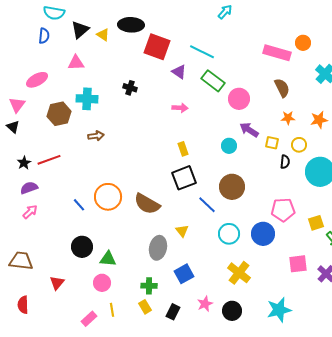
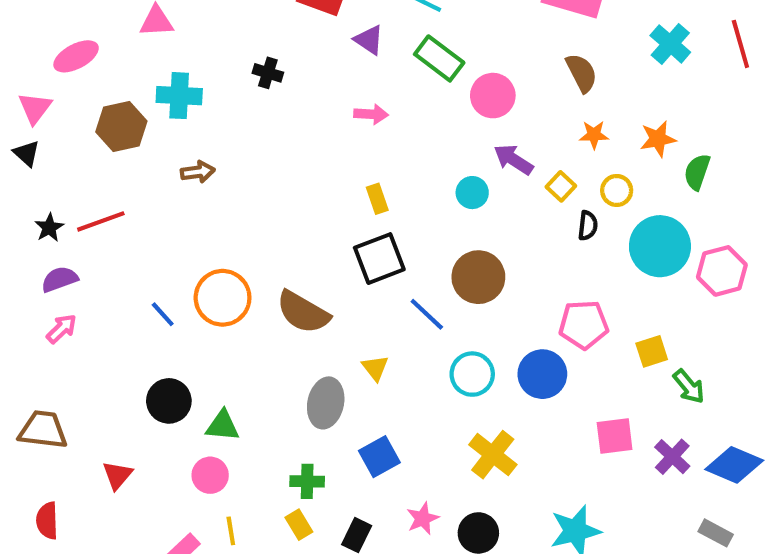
yellow square: (272, 143) -> (561, 186), turned 32

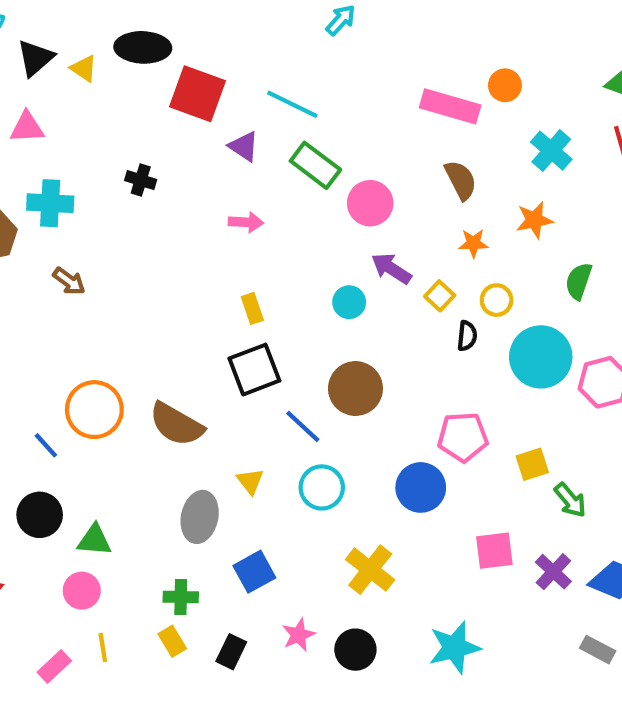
orange star: (658, 139) -> (534, 220), moved
brown arrow: (198, 172) -> (69, 281), turned 44
blue line: (163, 314) -> (46, 445), moved
cyan circle: (472, 374) -> (322, 487), moved

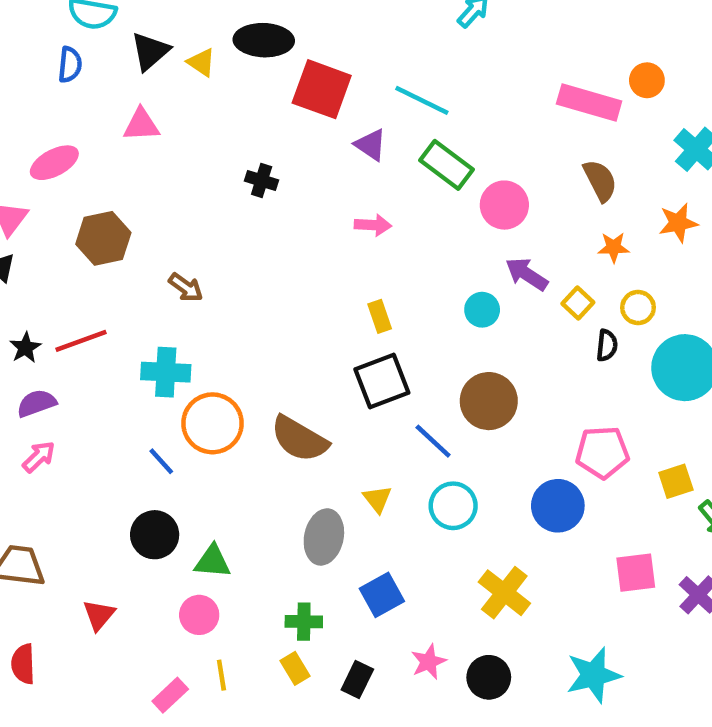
cyan cross: (50, 203) -> (166, 372), moved

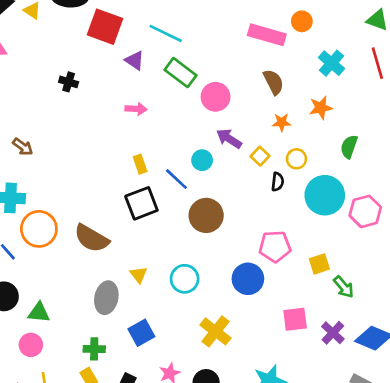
blue line: (433, 441) -> (176, 179), moved

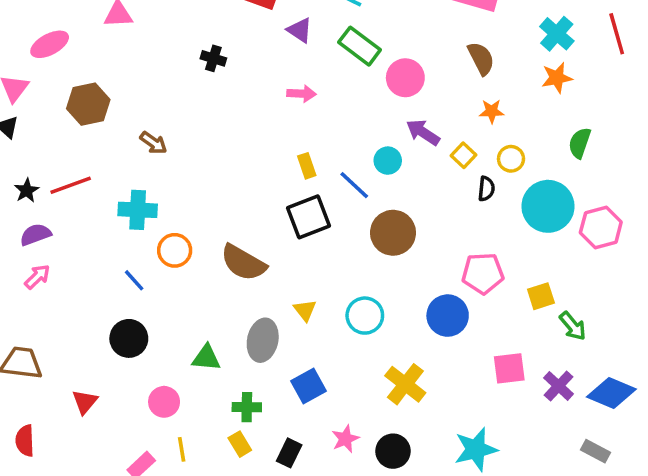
orange star: (321, 108) -> (557, 78), moved
orange circle: (39, 229) -> (175, 250), size x0.7
green triangle: (39, 313) -> (206, 358), moved

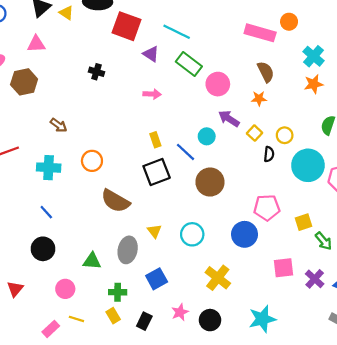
brown hexagon: (88, 104) -> (24, 82), moved
orange star: (492, 111) -> (259, 99), moved
orange circle: (175, 250) -> (92, 161), moved
yellow line: (182, 449) -> (76, 319), turned -64

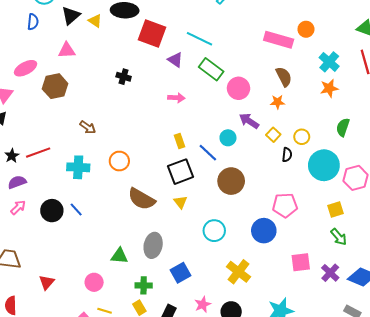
yellow square: (304, 222) -> (335, 210), moved
yellow triangle: (154, 231) -> (180, 202), moved
black circle: (43, 249) -> (52, 211), moved

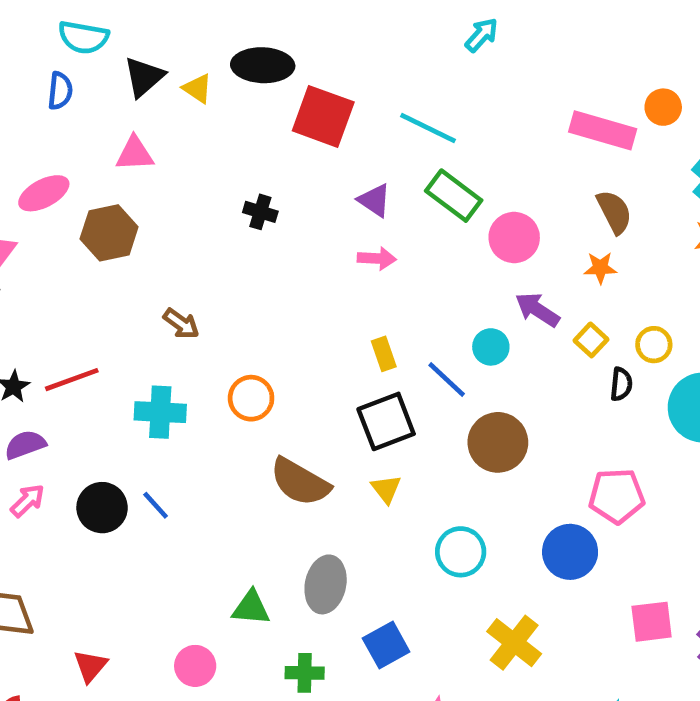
purple triangle: (175, 60) -> (374, 200), moved

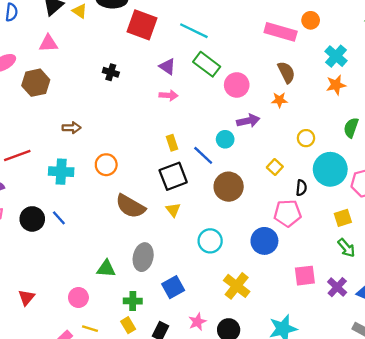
purple arrow: (537, 310) -> (248, 121), turned 135
brown arrow: (181, 324) -> (72, 128), turned -36
yellow square: (591, 340) -> (275, 167), moved
black semicircle: (621, 384) -> (301, 188), moved

